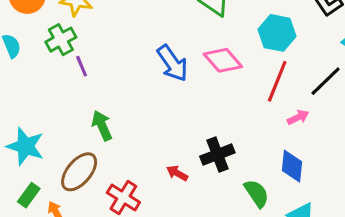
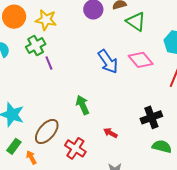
green arrow: (102, 126) -> (83, 105), moved
black cross: (217, 155) -> (151, 117), moved
green semicircle: (257, 193) -> (162, 146), turned -42

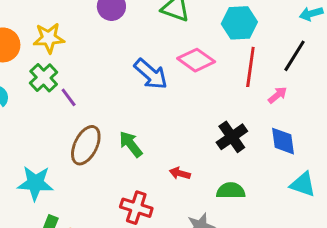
brown ellipse: (47, 131) -> (86, 145), moved
green semicircle: (162, 146) -> (231, 191), moved

